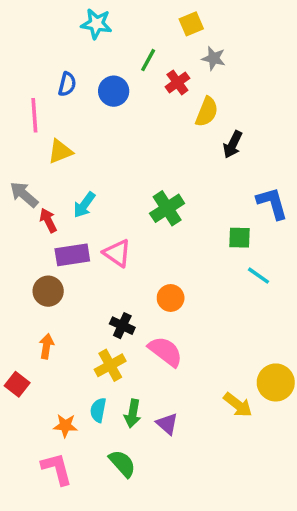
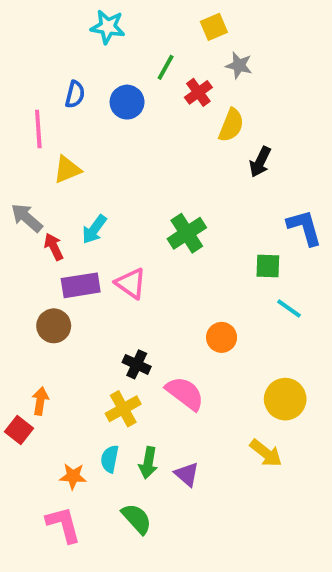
orange circle: (171, 298) -> (222, 337), moved
orange arrow: (46, 346) -> (40, 401), moved
yellow circle: (276, 382) -> (285, 399), moved

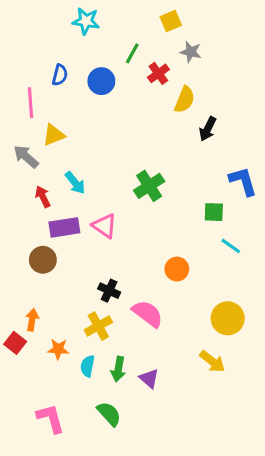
gray arrow: (27, 218) -> (26, 157), moved
cyan arrow: (94, 229) -> (75, 183), turned -75
orange star: (73, 476) -> (58, 349), moved

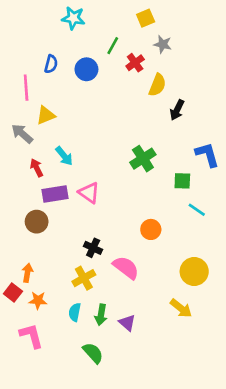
green cross: (149, 186) -> (143, 159), moved
orange star: (58, 349) -> (38, 300), moved
pink L-shape: (51, 418) -> (31, 336), moved

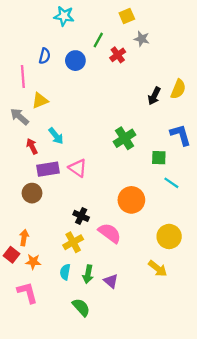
yellow semicircle: (157, 85) -> (178, 89), moved
orange circle: (151, 229) -> (131, 200), size x1.5

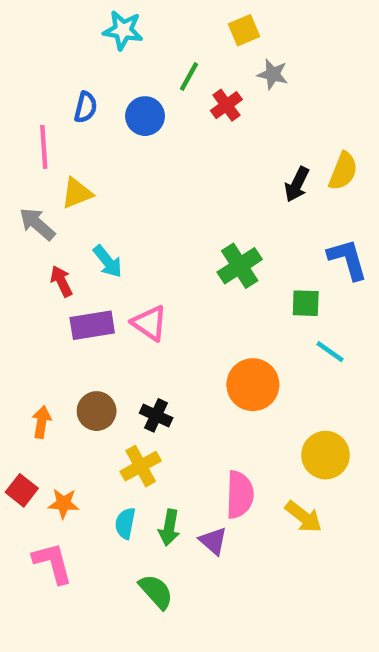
brown circle: (32, 193) -> (97, 411), moved
pink semicircle: (110, 233) -> (240, 495), moved, turned 55
orange arrow: (24, 238) -> (42, 422), moved

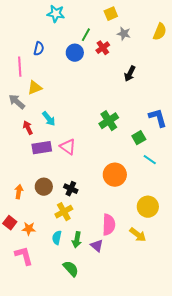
blue circle: (145, 116) -> (75, 53), moved
yellow semicircle: (343, 171) -> (160, 32), moved
black arrow: (297, 184) -> (130, 74), moved
green square: (306, 303) -> (139, 138), turned -32

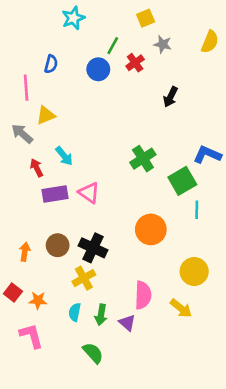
cyan star: (56, 14) -> (73, 18), turned -30
blue L-shape: (158, 118) -> (207, 155), turned -50
green square: (139, 138) -> (182, 181), size x1.5
cyan line: (150, 160) -> (197, 210), turned 56
black cross: (71, 189) -> (93, 248), size x1.5

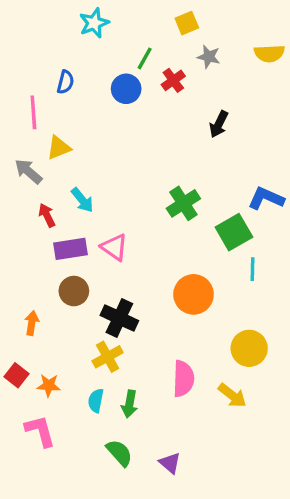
yellow semicircle: (210, 42) -> (269, 53), turned 65
brown circle: (58, 245) -> (74, 291), moved
purple triangle: (127, 323) -> (170, 463), moved

